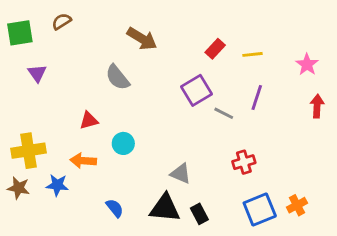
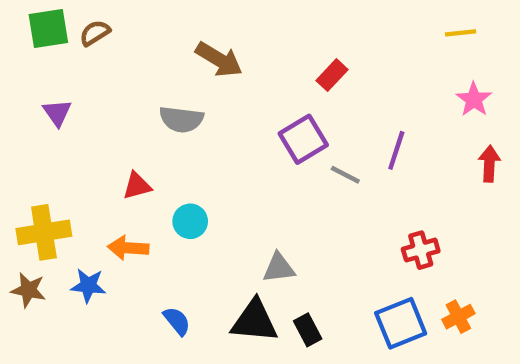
green square: (20, 33) -> (48, 28), moved
yellow line: (252, 54) -> (461, 33), moved
gray semicircle: (118, 77) -> (181, 119), turned -44
red cross: (244, 162) -> (421, 250), moved
gray triangle: (181, 174) -> (279, 268), turned -30

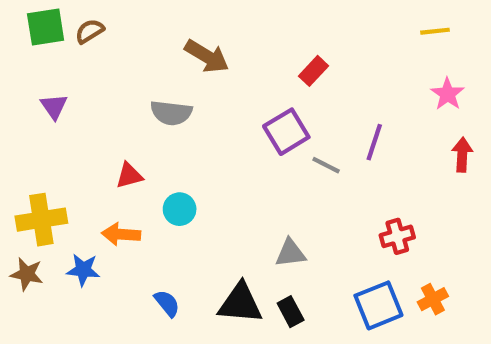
gray triangle: (279, 268) -> (291, 253), moved

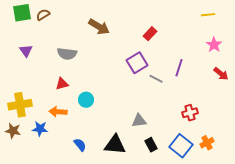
gray semicircle: (171, 113) -> (67, 54), moved
red arrow: (462, 155) -> (221, 74), turned 126
blue square: (378, 305) -> (181, 146), turned -30
black rectangle: (291, 312) -> (151, 145), moved

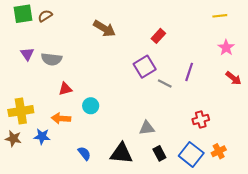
gray semicircle: (67, 54) -> (52, 59), moved

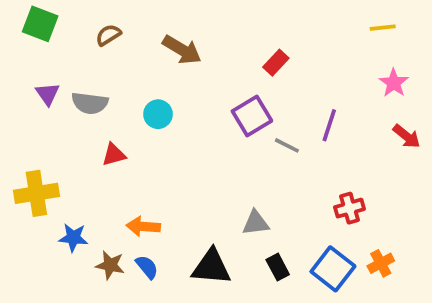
green square: (23, 14) -> (40, 24), turned 30
brown semicircle: (45, 16) -> (108, 35), moved
cyan circle: (91, 106) -> (158, 114), moved
orange arrow: (61, 118) -> (143, 227), moved
brown star: (13, 139) -> (110, 265), moved

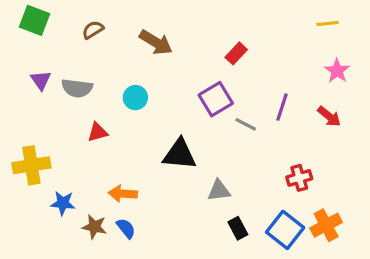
red arrow: (407, 136) -> (329, 116), moved
orange cross: (381, 263) -> (326, 225), size x1.4
black triangle: (211, 267) -> (179, 154), moved

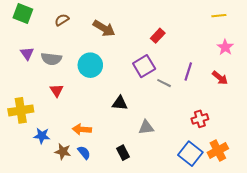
cyan circle: (135, 98) -> (90, 65), size x1.5
red triangle: (98, 132) -> (57, 90), moved, turned -48
black triangle: (179, 154) -> (120, 103), size x0.7
black rectangle: (238, 228) -> (123, 153), moved

